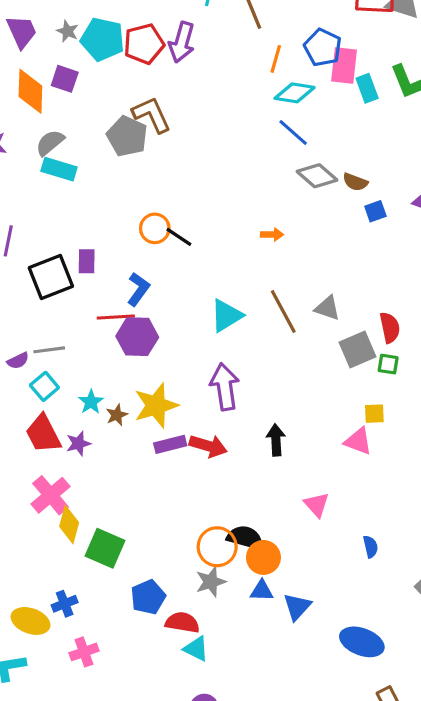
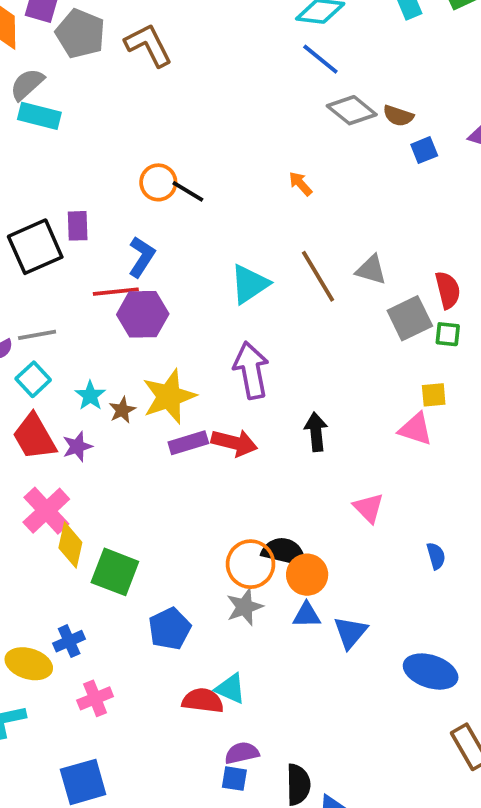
gray pentagon: (127, 136) -> (80, 34), moved
orange arrow: (272, 235) -> (300, 184), turned -130
red semicircle: (182, 623) -> (203, 701), moved

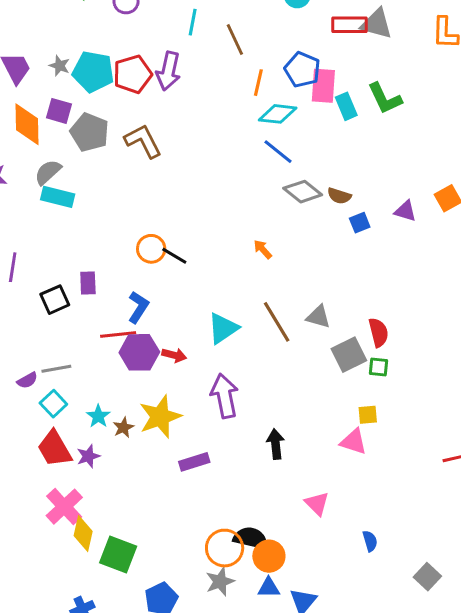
black square: (35, 247) -> (55, 300), size x0.7
purple rectangle: (188, 443) -> (194, 462), moved
red arrow: (234, 443) -> (174, 355), moved, size x0.7

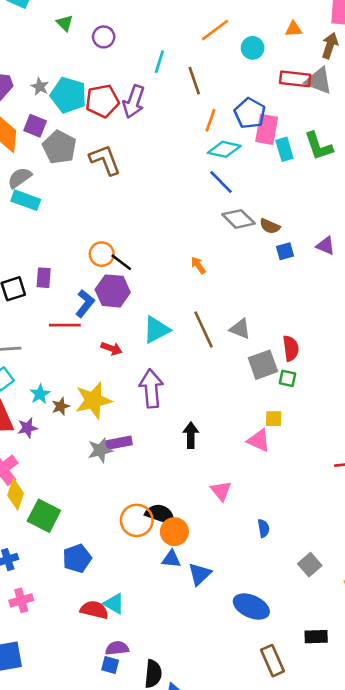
purple hexagon: (139, 352) -> (113, 291), moved
gray star: (220, 582) -> (100, 450), moved

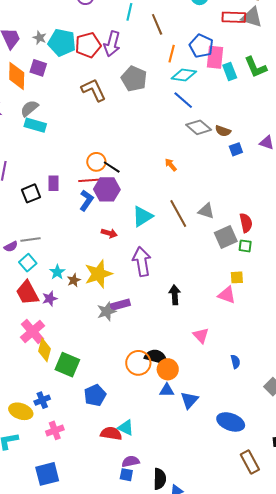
gray pentagon: (59, 147) -> (134, 79), moved
red line: (65, 325) -> (90, 180), moved

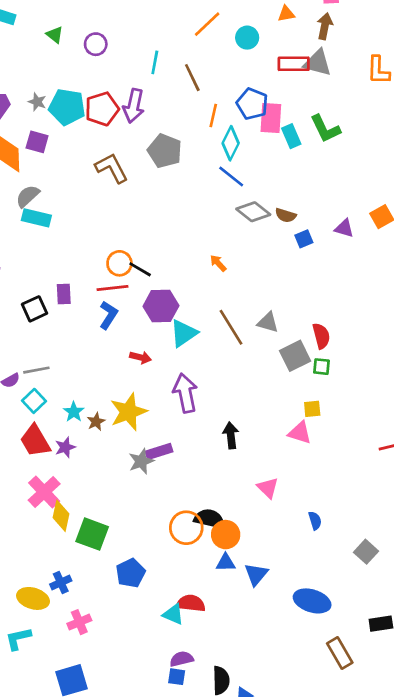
cyan diamond: (184, 75) -> (231, 143), turned -70
purple hexagon: (107, 189) -> (161, 306), moved
red semicircle: (111, 433) -> (191, 603), moved

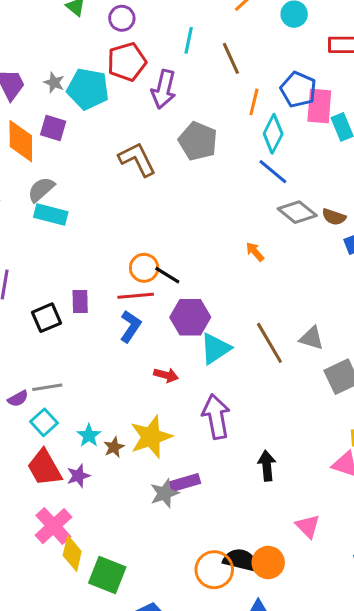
red pentagon: (102, 109) -> (127, 62), moved
orange arrow: (218, 263) -> (255, 252), moved
orange circle: (226, 535) -> (268, 563), moved

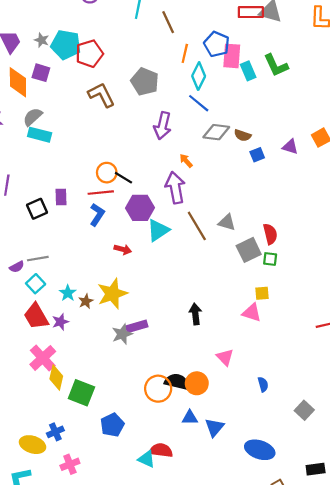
red pentagon: (127, 62) -> (89, 54), moved
purple arrow: (164, 89) -> (163, 126), moved
gray diamond: (297, 212) -> (216, 132), turned -32
purple arrow: (216, 417) -> (175, 188), moved

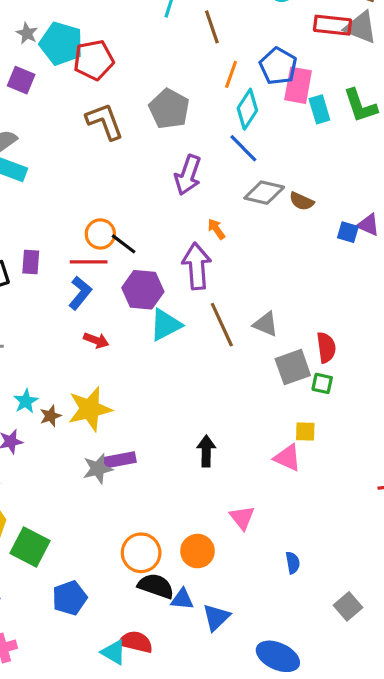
blue square: (257, 155) -> (348, 232), moved, turned 32
red arrow: (123, 249) -> (96, 340), moved
black semicircle: (177, 382) -> (156, 586), moved

